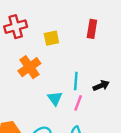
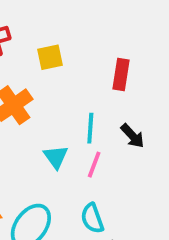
red rectangle: (92, 29) -> (121, 74), moved
black arrow: (101, 86) -> (132, 136), turned 70

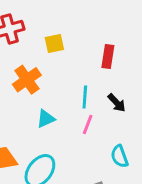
cyan triangle: (56, 157) -> (46, 119), moved, turned 42
cyan semicircle: (92, 218) -> (120, 156), moved

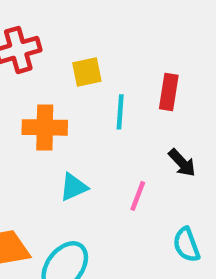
orange cross: (27, 80) -> (45, 127), turned 36
cyan line: (85, 97) -> (120, 112), moved

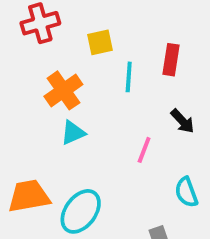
orange cross: (45, 127) -> (63, 90), turned -36
cyan triangle: (74, 187) -> (73, 133), moved

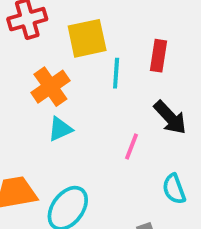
yellow square: (100, 42) -> (87, 38), size x1.5
black arrow: (182, 121) -> (170, 118), size x1.4

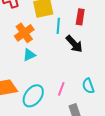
black arrow: (170, 118) -> (74, 44), moved
pink line: (132, 146) -> (61, 89), moved

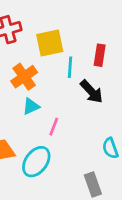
pink line: (61, 89) -> (54, 127), moved

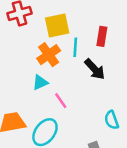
orange cross: (24, 77) -> (49, 55), moved
pink line: (54, 127) -> (61, 101), turned -56

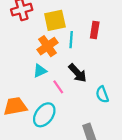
black arrow: (95, 69) -> (78, 73), moved
cyan semicircle: (112, 120) -> (102, 94), moved

